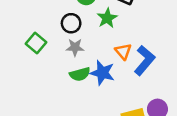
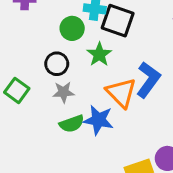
orange triangle: (123, 51) -> (121, 93), size x1.5
blue L-shape: (145, 60) -> (148, 80), moved

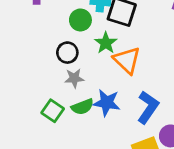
blue L-shape: (148, 80) -> (148, 107), moved
green square: (17, 90) -> (53, 111), moved
orange triangle: (121, 93) -> (127, 60), moved

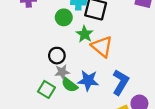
black circle: (67, 53) -> (57, 56), moved
gray star: (74, 78) -> (62, 72), moved
green semicircle: (83, 107) -> (70, 85), turned 63

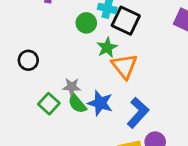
black circle: (57, 56) -> (28, 60), moved

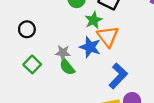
blue star: (100, 103) -> (90, 47), moved
green square: (49, 104) -> (32, 64), moved

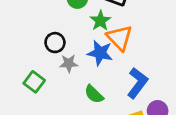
black circle: (27, 29) -> (55, 43), moved
green semicircle: (67, 67) -> (94, 94), moved

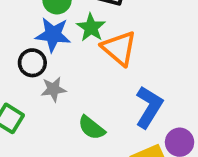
blue star: (100, 53) -> (53, 35), moved

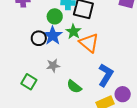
blue star: (53, 35) -> (53, 36), turned 30
black circle: (32, 63) -> (39, 38), moved

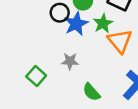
black circle: (39, 38) -> (60, 13), moved

